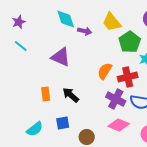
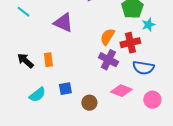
black arrow: (71, 95) -> (25, 61), moved
purple cross: (116, 99) -> (108, 60), moved

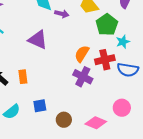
blue semicircle: (143, 68) -> (128, 70), moved
pink diamond: (121, 91) -> (96, 123), moved
pink circle: (152, 100) -> (122, 108), moved

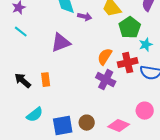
purple triangle: (38, 40) -> (61, 43), turned -45
blue square: (40, 106) -> (63, 126), moved, size x1.5

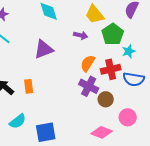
purple arrow: (85, 17) -> (81, 35), moved
brown circle: (87, 123) -> (106, 99), moved

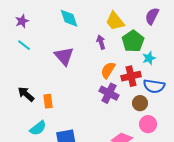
purple arrow: (81, 35) -> (101, 42), turned -120
purple triangle: (44, 49) -> (64, 56), turned -50
orange rectangle: (29, 86) -> (48, 101), moved
brown circle: (106, 99) -> (140, 103), moved

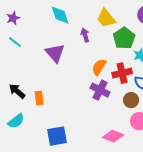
purple arrow: (101, 42) -> (85, 35), moved
cyan semicircle: (38, 128) -> (16, 121), moved

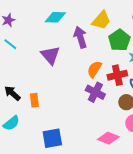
cyan diamond: (60, 15) -> (55, 17), turned -70
yellow trapezoid: (106, 18) -> (101, 20), turned -100
purple arrow: (85, 35) -> (80, 37), size x1.5

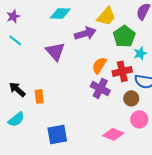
purple arrow: (80, 37) -> (85, 33), turned 90

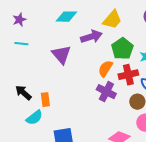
green pentagon: (124, 36) -> (122, 49), moved
cyan line: (15, 40) -> (21, 44), turned -32
cyan semicircle: (16, 119) -> (34, 118), moved

